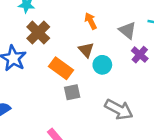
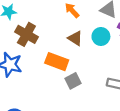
cyan circle: (102, 65) -> (101, 36), moved

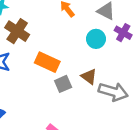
brown triangle: (75, 38) -> (89, 77), moved

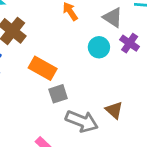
brown triangle: (89, 77) -> (114, 110), moved
gray arrow: (113, 92) -> (82, 121), moved

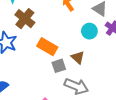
brown triangle: (114, 110) -> (78, 57), moved

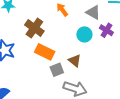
brown cross: (25, 19) -> (34, 28), moved

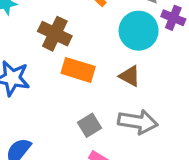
cyan circle: (84, 34) -> (139, 31), size x1.5
gray square: (57, 70) -> (90, 125), moved

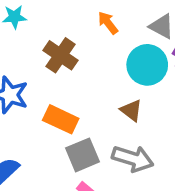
orange rectangle: (78, 70) -> (61, 119), moved
gray square: (90, 125) -> (82, 155), size x1.4

